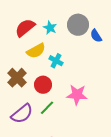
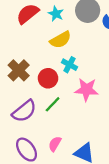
yellow semicircle: (36, 51) -> (60, 40), moved
cyan cross: (56, 61) -> (70, 65), moved

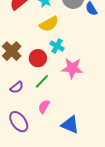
purple semicircle: (24, 111) -> (17, 87), size x0.6
pink semicircle: (55, 144) -> (44, 107), moved

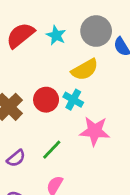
yellow semicircle: (49, 24) -> (85, 70), moved
red circle: (38, 58) -> (46, 100), moved

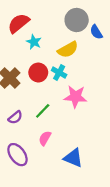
cyan star: (56, 35) -> (34, 42), moved

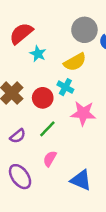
red circle: (38, 73) -> (43, 98), moved

